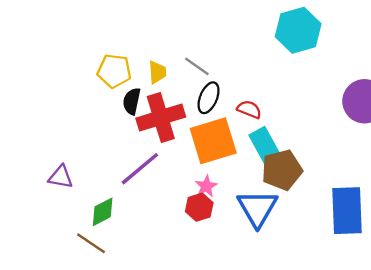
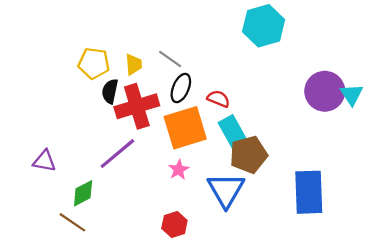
red hexagon: (199, 207) -> (174, 224), moved

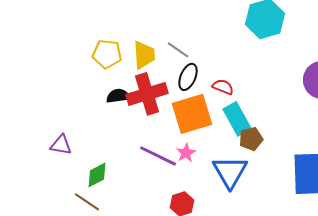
yellow trapezoid: (134, 64) -> (144, 55), size x1.4
black semicircle: (110, 91) -> (118, 96), moved, turned 70
purple line: (117, 154) -> (158, 156), moved, turned 66
brown pentagon: (249, 155) -> (251, 139), size x0.7

